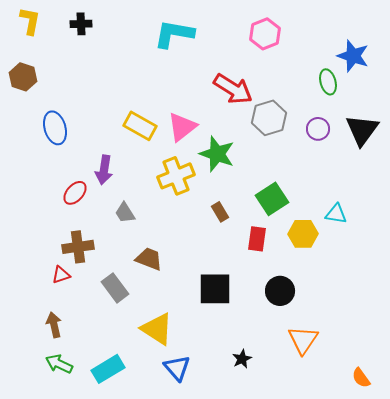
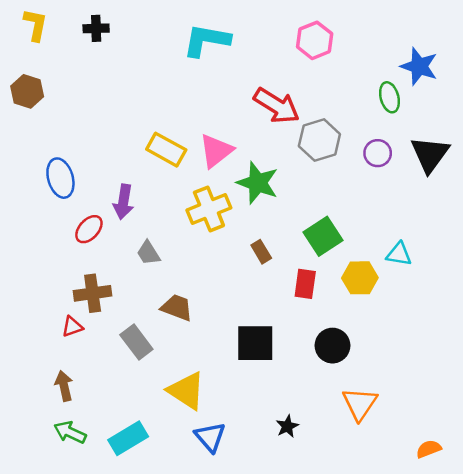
blue ellipse: (55, 128) -> (60, 178), moved
orange semicircle: (361, 378) -> (429, 449), turned 105

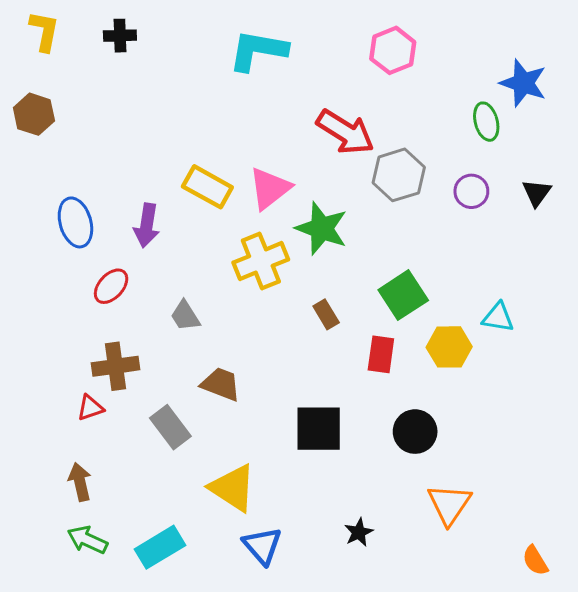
black triangle: (430, 154) -> (537, 193), size x0.6
purple arrow: (123, 202) -> (147, 225), moved
orange semicircle: (429, 449) -> (535, 561), turned -100

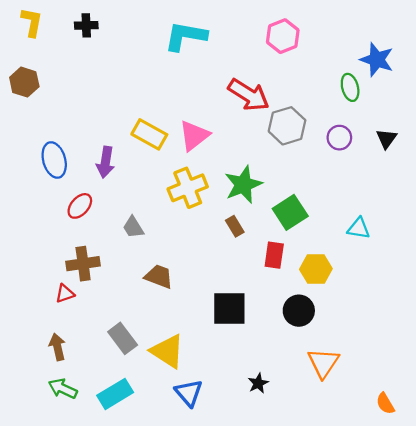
green star: (322, 228) -> (243, 185), moved, turned 30
yellow hexagon: (449, 347) -> (316, 269), moved
gray rectangle: (170, 427) -> (123, 338), moved

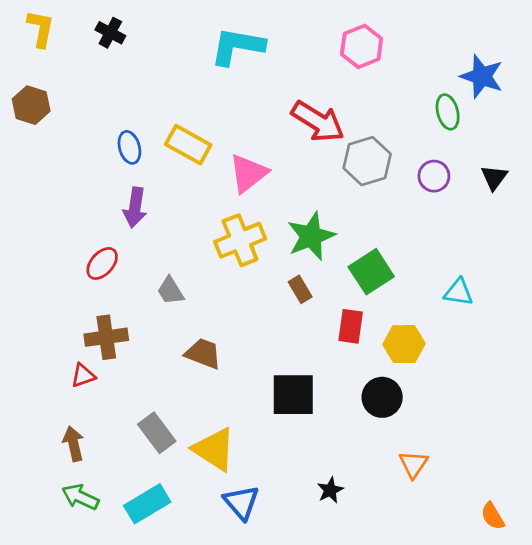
black cross: (86, 25) -> (110, 33), turned 30
yellow rectangle: (149, 134) -> (188, 145), moved
blue ellipse: (54, 160) -> (129, 147), moved, size x0.7
orange triangle: (323, 363) -> (413, 464), size x0.7

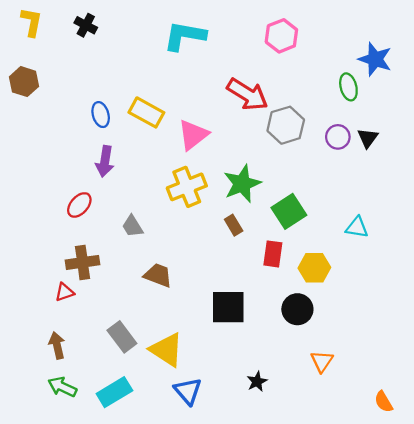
black triangle: (494, 177) -> (368, 138), moved

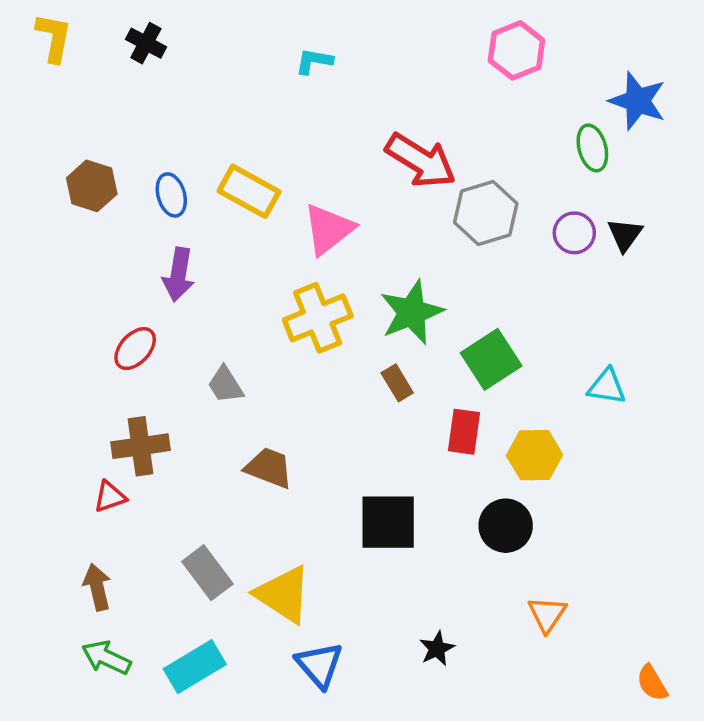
cyan L-shape: (185, 36) -> (314, 61), size x0.5
pink hexagon: (281, 36) -> (516, 50), moved
brown hexagon: (24, 82) -> (92, 186), moved

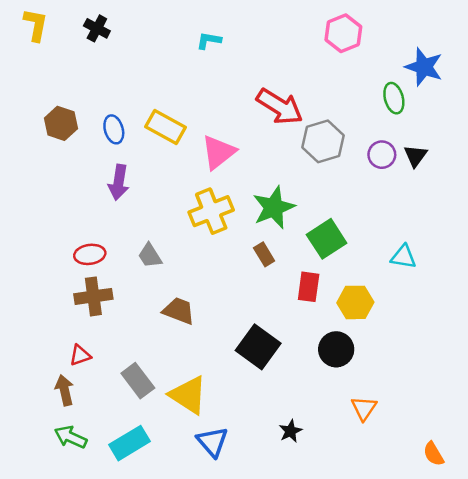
red ellipse: (135, 349) -> (90, 254), moved, turned 40
red triangle: (110, 497) -> (80, 355), moved
black square: (388, 522) -> (258, 347), turned 36

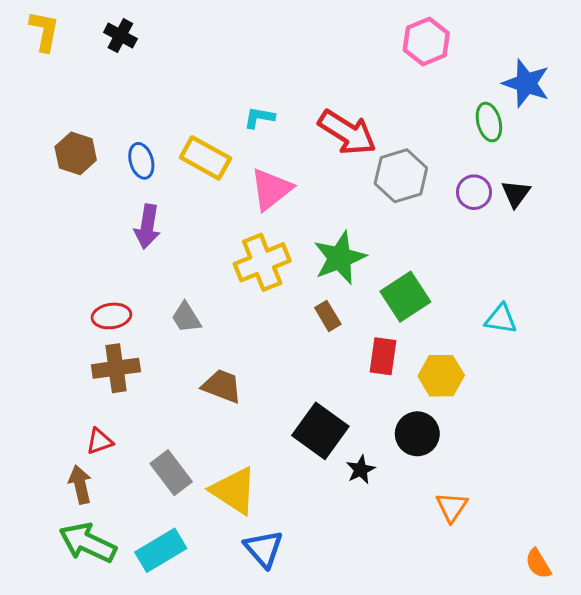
cyan L-shape: (209, 40) -> (259, 118), moved
black star: (290, 431) -> (361, 470), moved
green arrow: (71, 437) -> (88, 543), size x1.4

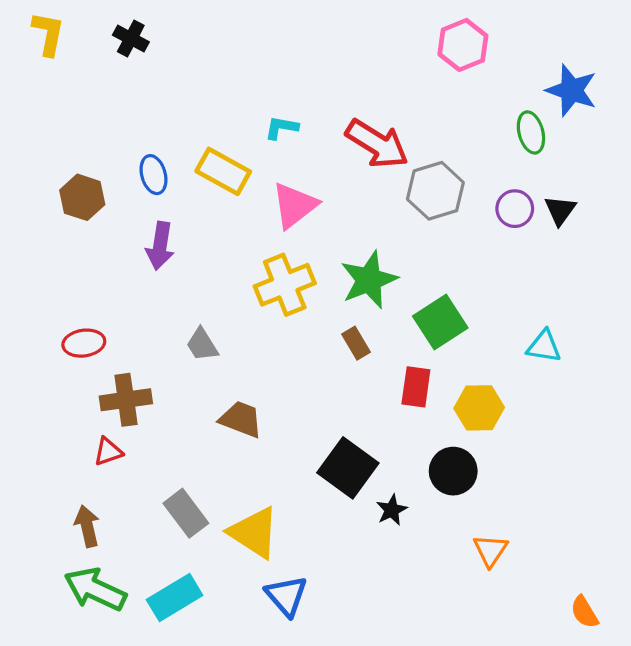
brown hexagon: (76, 153) -> (82, 197), moved
red ellipse: (111, 316) -> (84, 343), moved
red triangle: (100, 441) -> (108, 452), moved

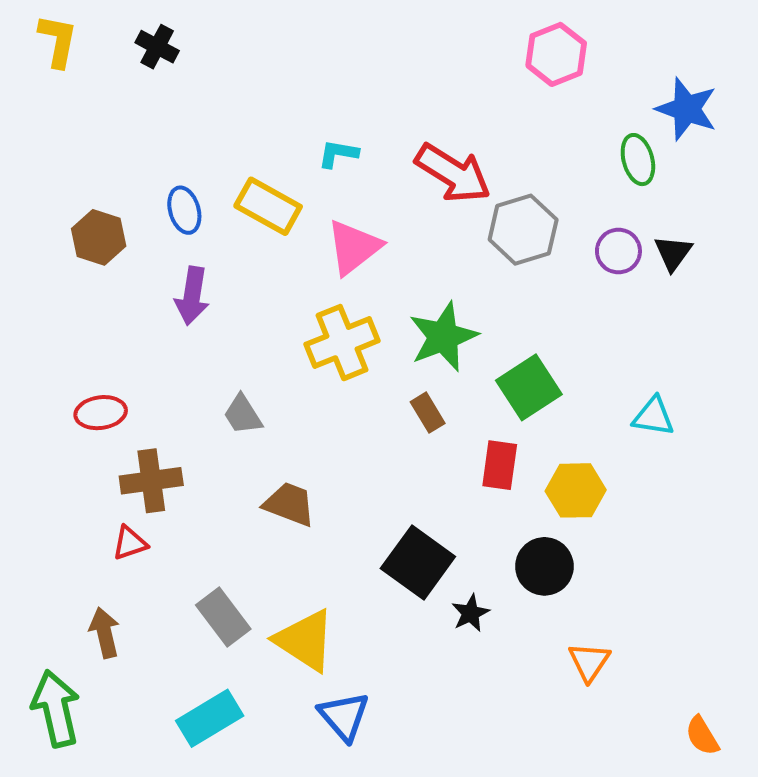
green arrow: (95, 589) -> (56, 709), moved, turned 52

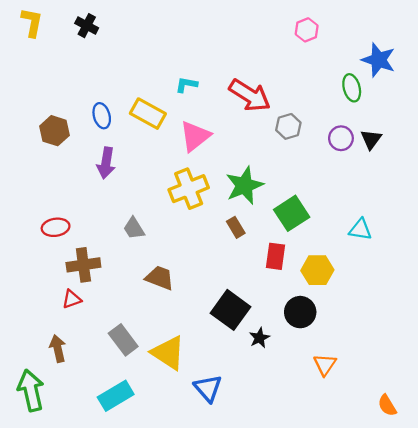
pink hexagon: (556, 54) -> (307, 30), size x0.7
gray hexagon: (523, 230) -> (288, 126), size x0.7
blue triangle: (344, 716) -> (208, 388), moved

